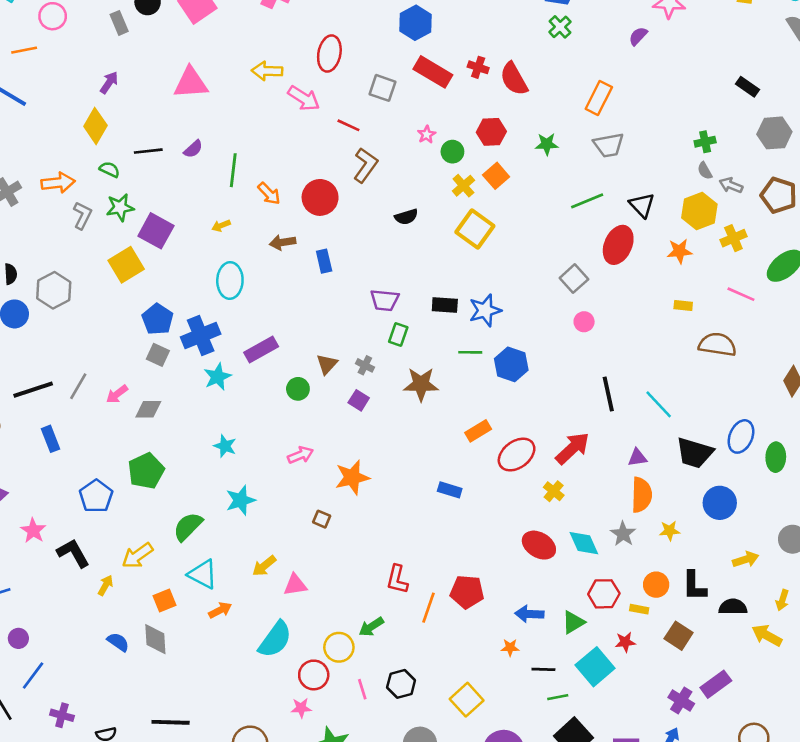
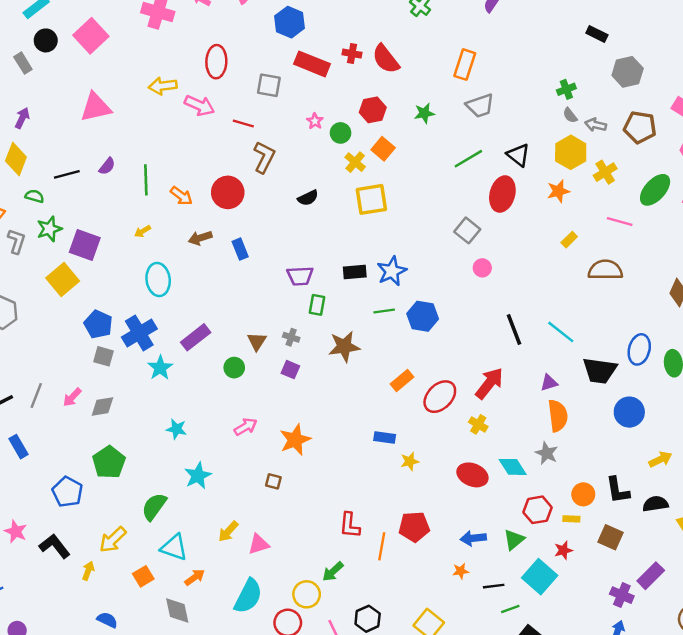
yellow square: (475, 229) -> (371, 199), turned -36
yellow rectangle: (683, 305) -> (569, 240), turned -42
yellow star: (670, 531) -> (410, 461), moved
gray diamond: (155, 639) -> (177, 610), moved

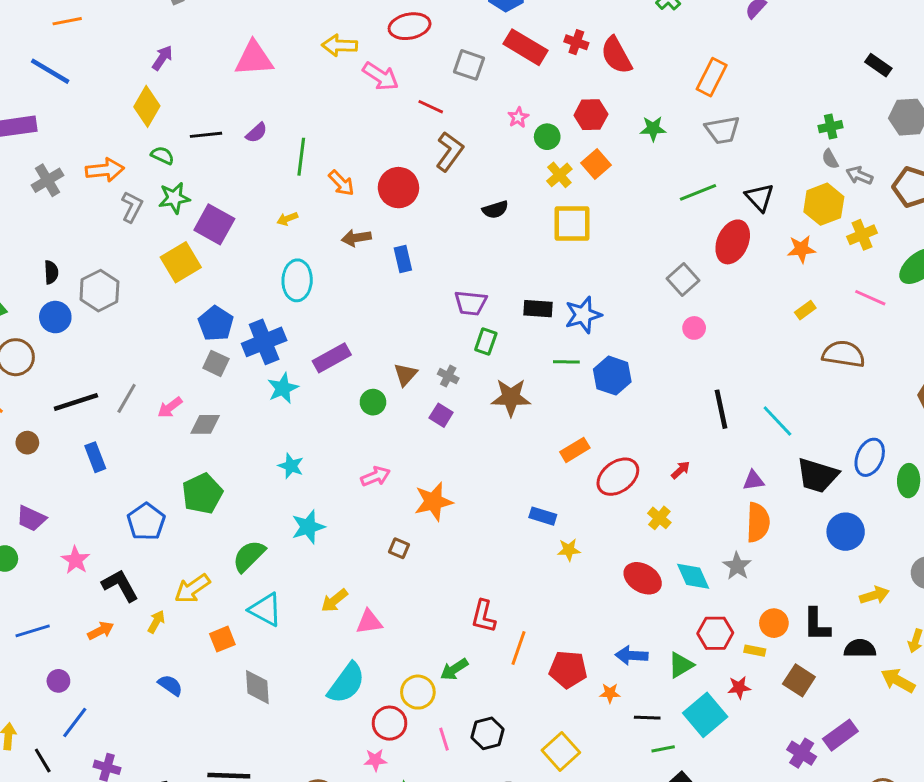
red ellipse: (216, 62) -> (410, 26), turned 68
red arrow: (489, 383) -> (681, 470), size x0.5
red pentagon: (414, 527) -> (568, 669), moved
orange arrow: (195, 577) -> (101, 631), moved

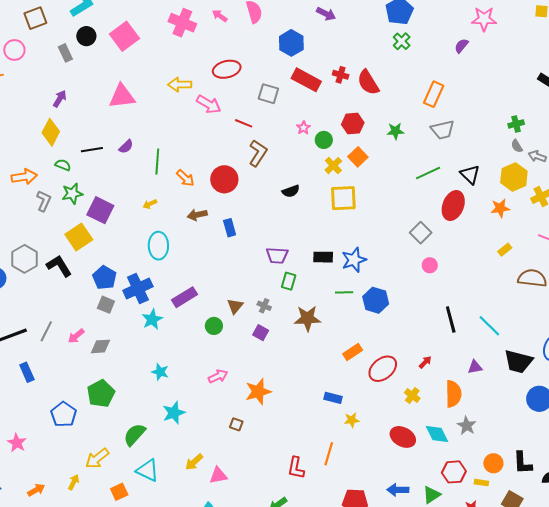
orange semicircle: (758, 522) -> (453, 394), moved
black L-shape: (120, 585) -> (59, 266), moved
orange line: (519, 648) -> (329, 454), moved

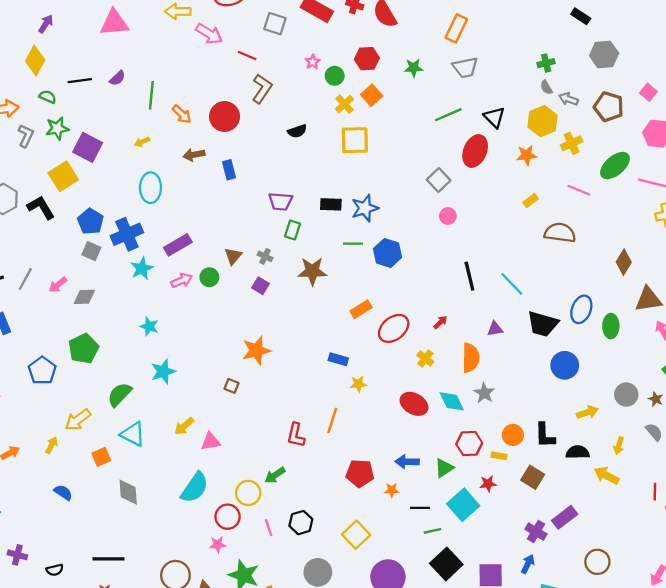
pink arrow: (218, 376) -> (182, 280), moved

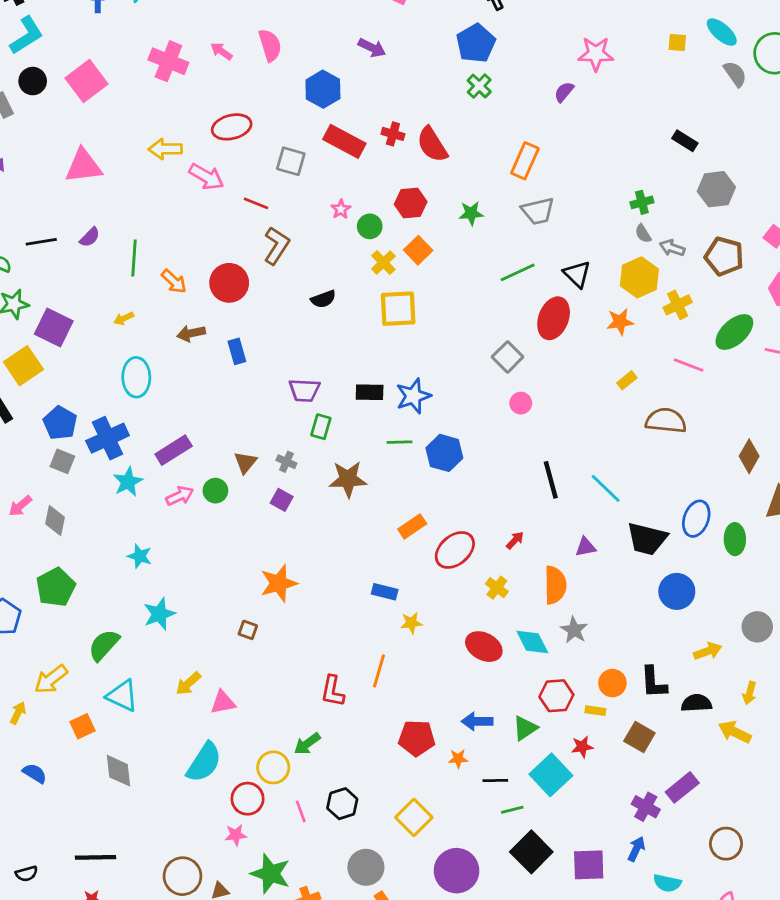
gray diamond: (84, 297) -> (55, 521), turned -75

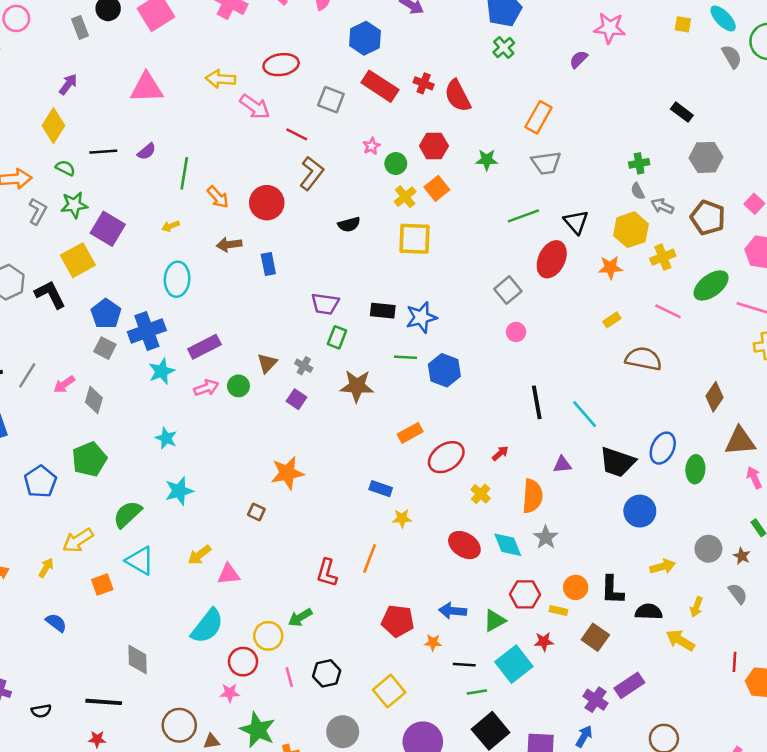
gray diamond: (118, 771) -> (138, 660), moved

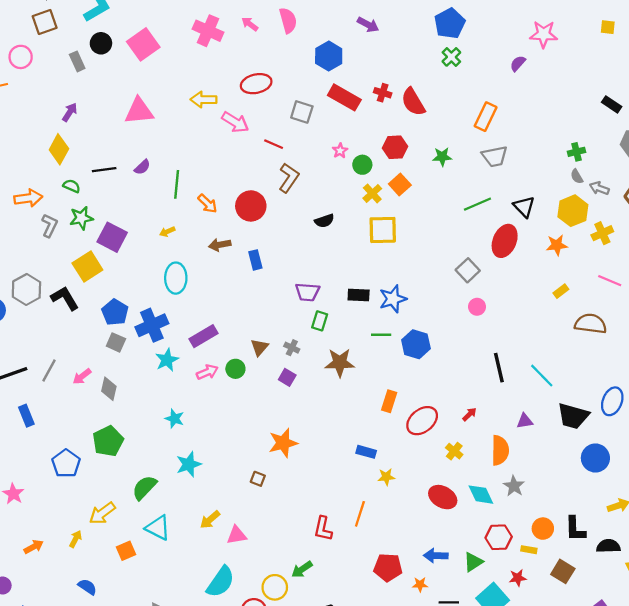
orange rectangle: (410, 433) -> (389, 401), turned -40

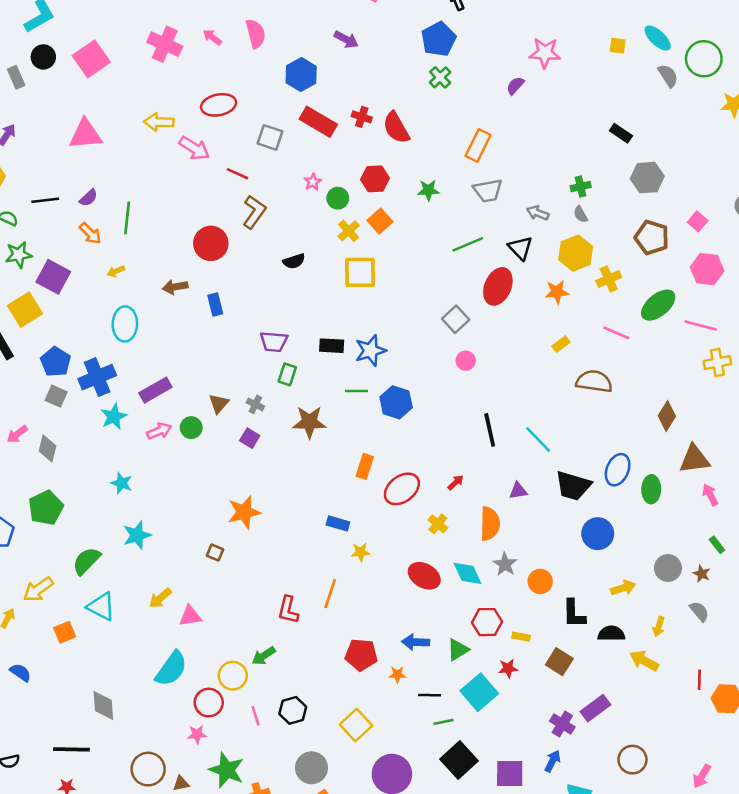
gray arrow: (599, 188) -> (538, 213), moved
orange arrow: (207, 204) -> (90, 233), moved
orange circle: (543, 529) -> (540, 581), moved

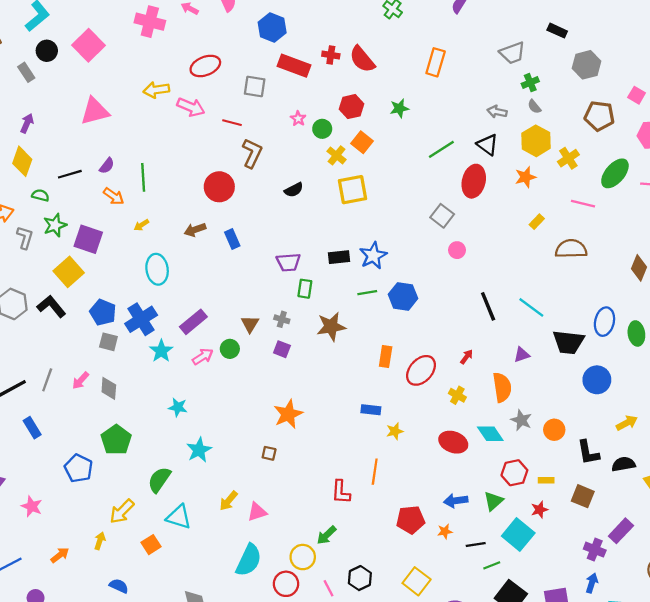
gray trapezoid: (488, 191) -> (512, 53), moved

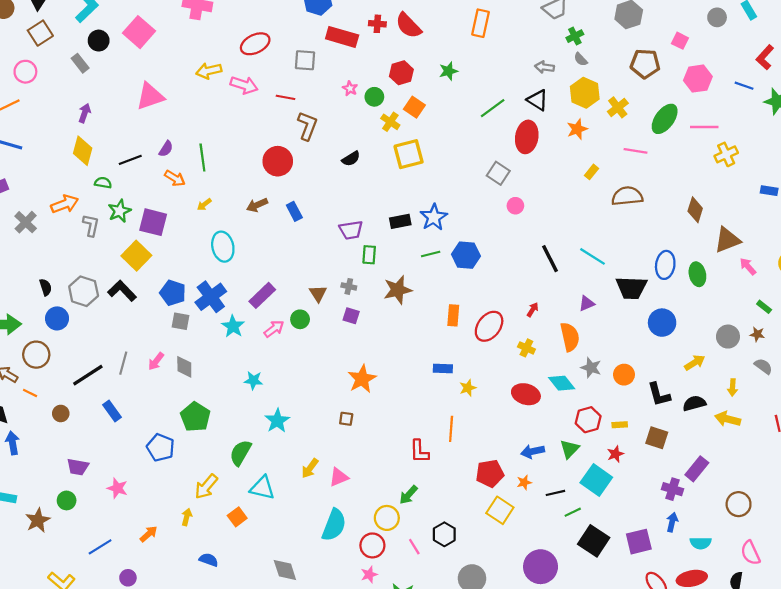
yellow square: (417, 581) -> (500, 510), moved

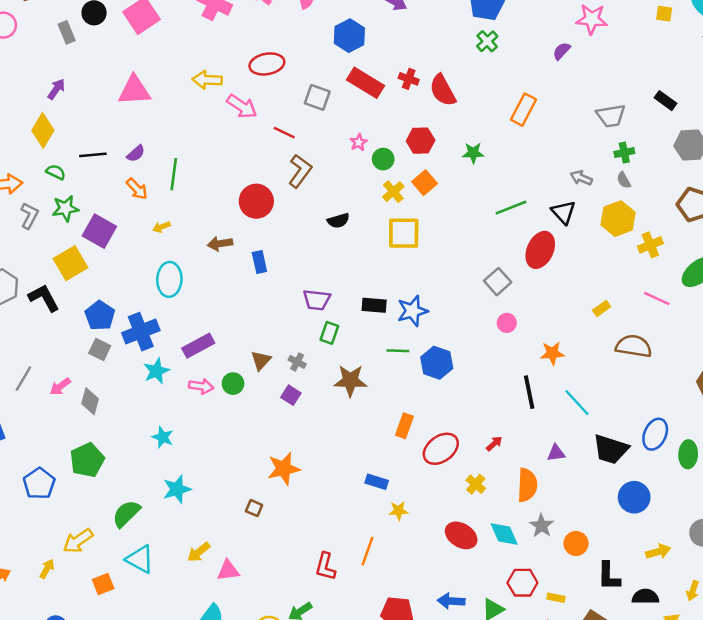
orange star: (577, 129) -> (552, 353), moved
pink arrow: (274, 329) -> (201, 386), turned 30

